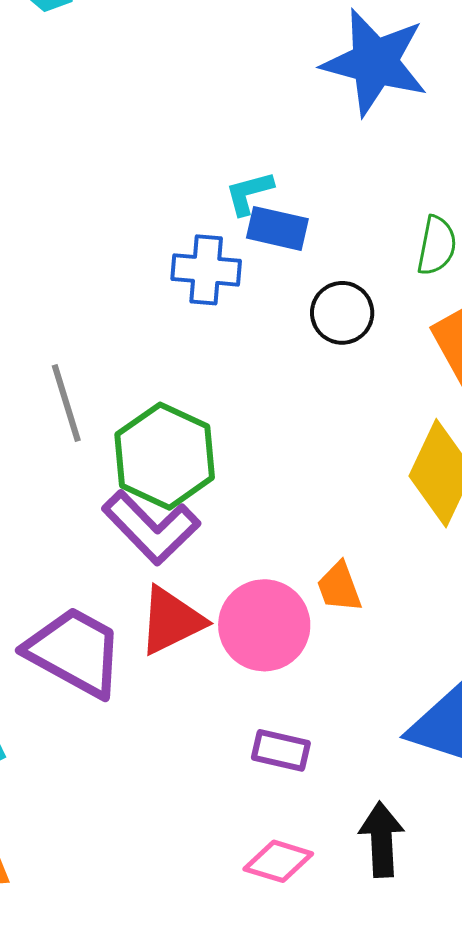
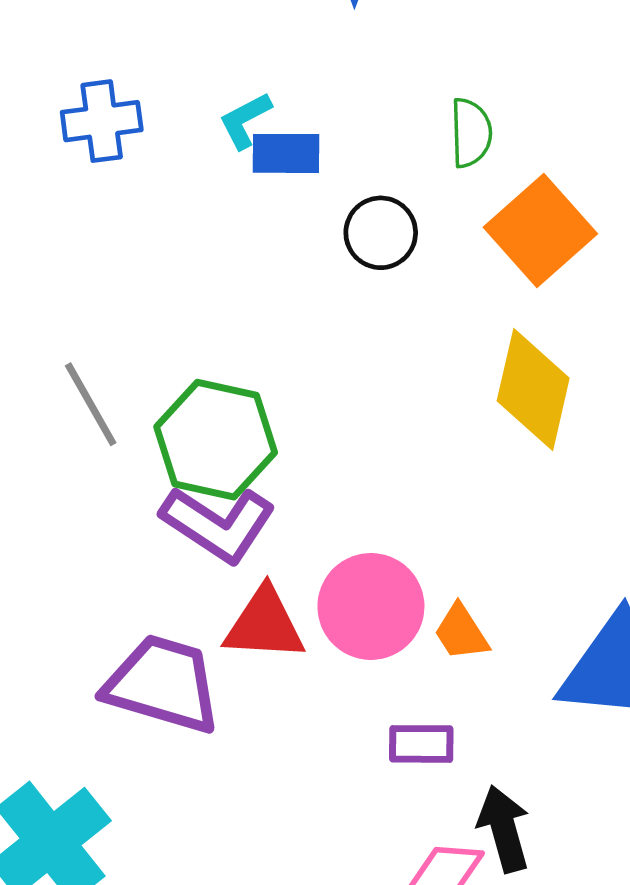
blue cross: (206, 270) -> (102, 121), moved
orange trapezoid: (339, 587) -> (461, 632), moved
red triangle: (171, 621) -> (264, 624), turned 42
black arrow: (382, 840) -> (504, 829), moved

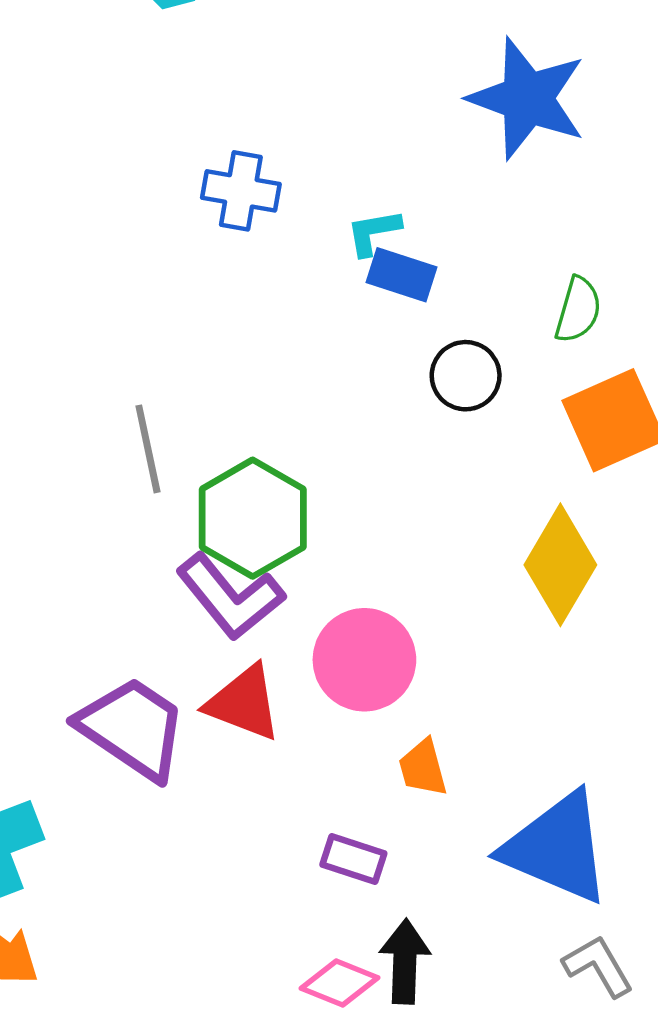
pink circle: (371, 606) -> (364, 660), moved

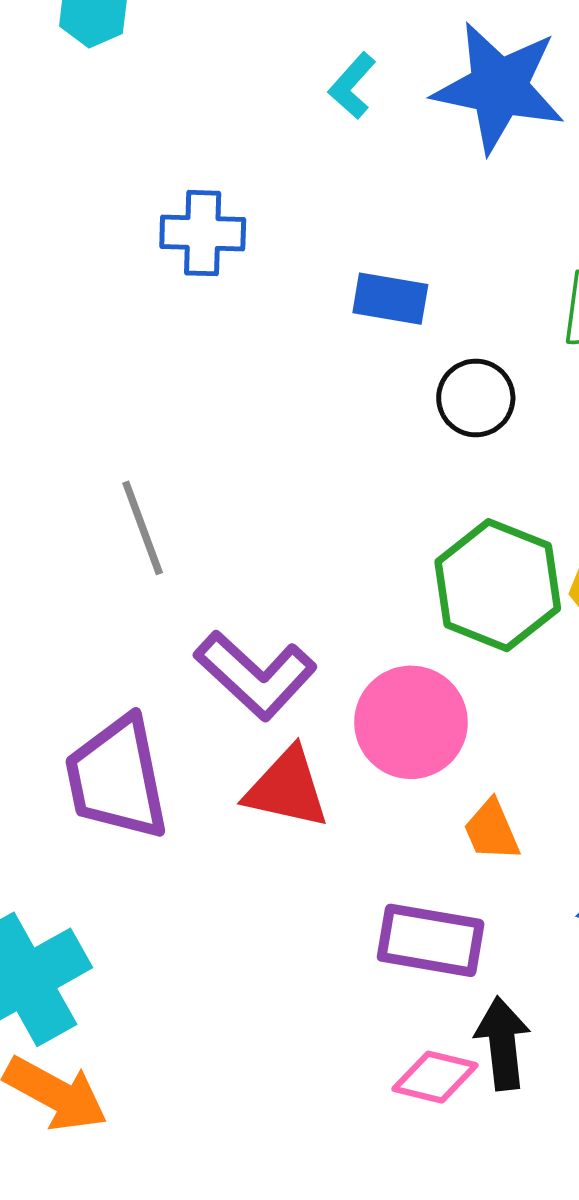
cyan L-shape: (373, 232) -> (352, 86), moved, turned -30
green hexagon: (253, 518) -> (498, 585), moved
purple trapezoid: (132, 728) -> (117, 778), moved, turned -127
purple rectangle: (353, 859) -> (431, 940), size x1.5

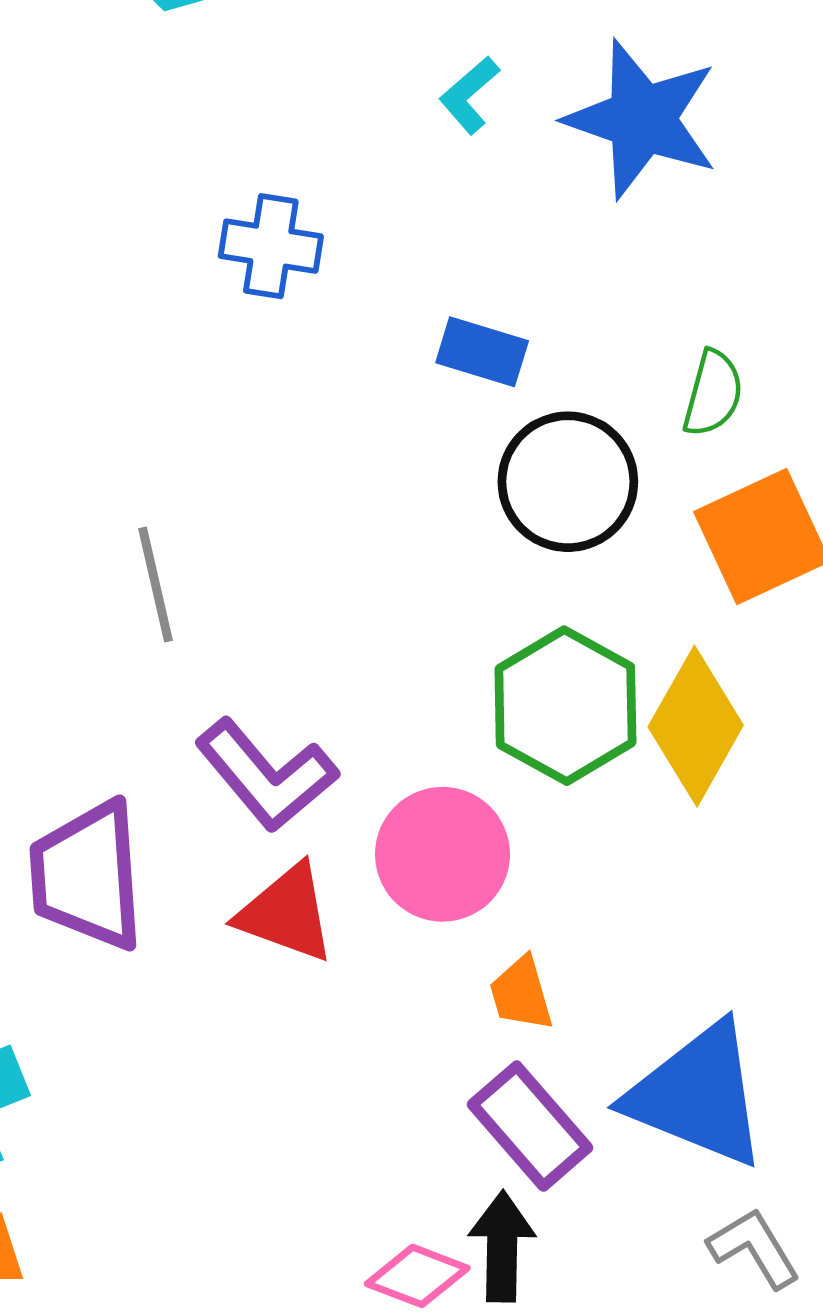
black circle: (476, 398) -> (568, 482), size x1.5
purple rectangle: (431, 940) -> (530, 1126), moved, turned 32

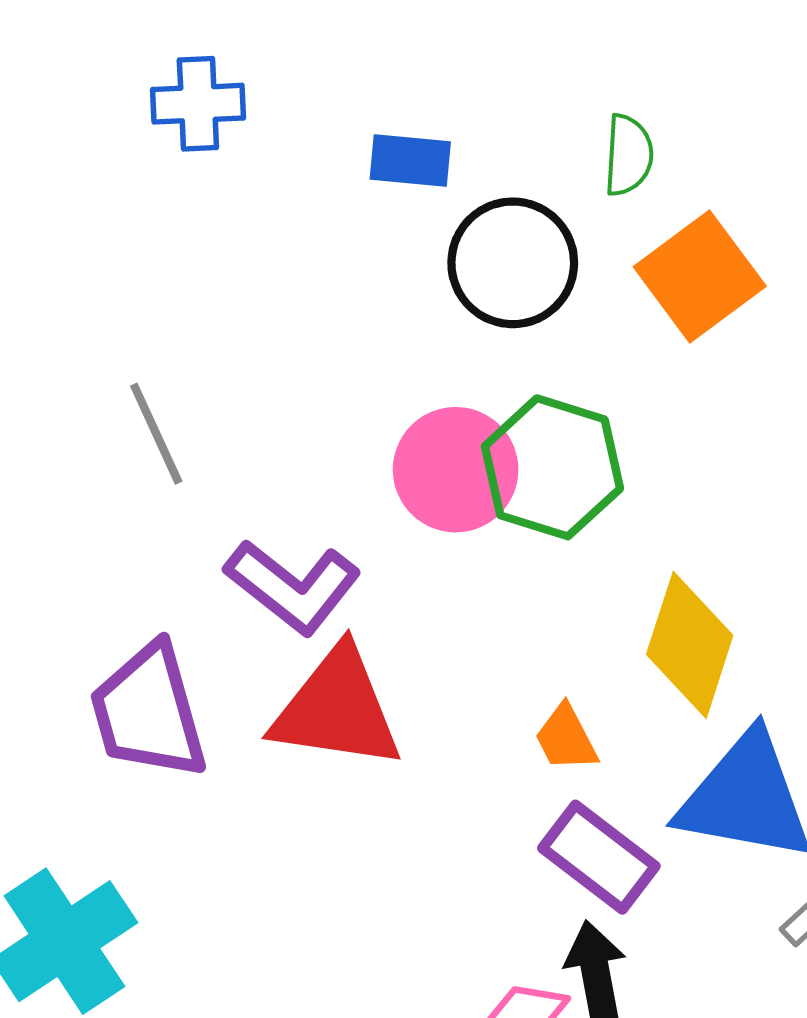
yellow diamond: (696, 726) -> (690, 645), moved
pink circle: (442, 854) -> (456, 470), moved
red triangle: (286, 913) -> (337, 709), size x1.4

